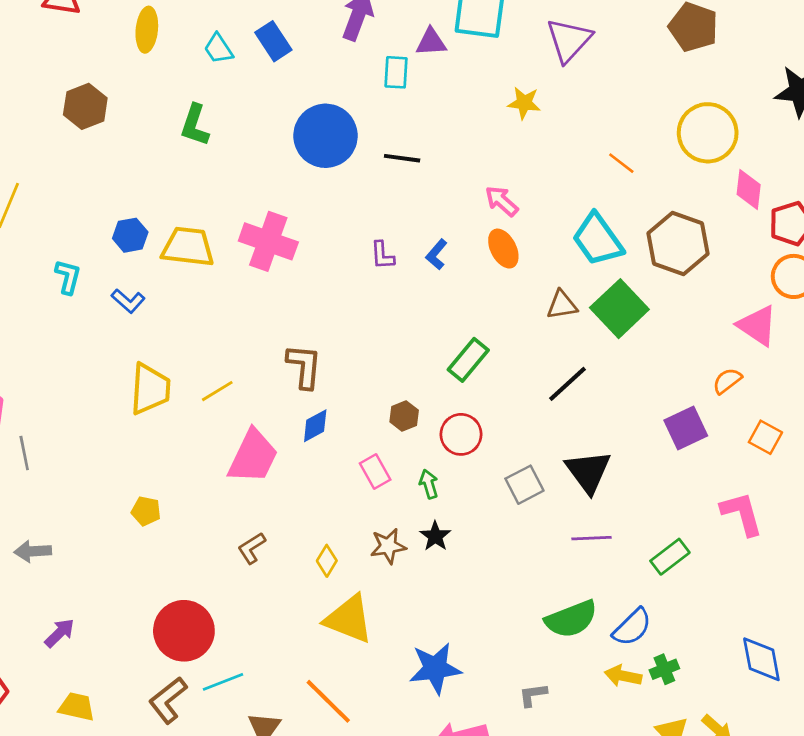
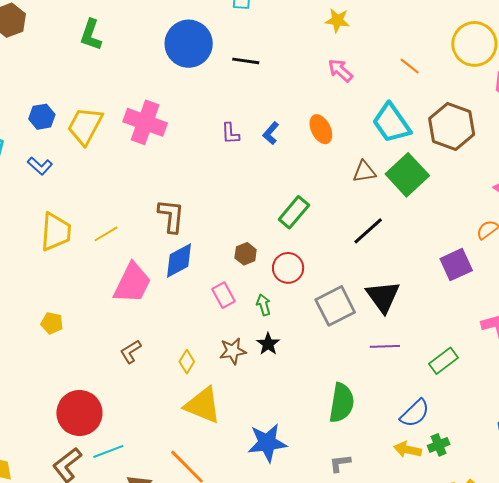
pink arrow: (502, 201) -> (340, 70), moved
yellow trapezoid: (188, 247) -> (85, 126), turned -69
blue diamond: (315, 426) -> (179, 260), size x1.4
gray square: (524, 485) -> (335, 306), size x1.4
green semicircle: (571, 619) -> (342, 403), moved, turned -60

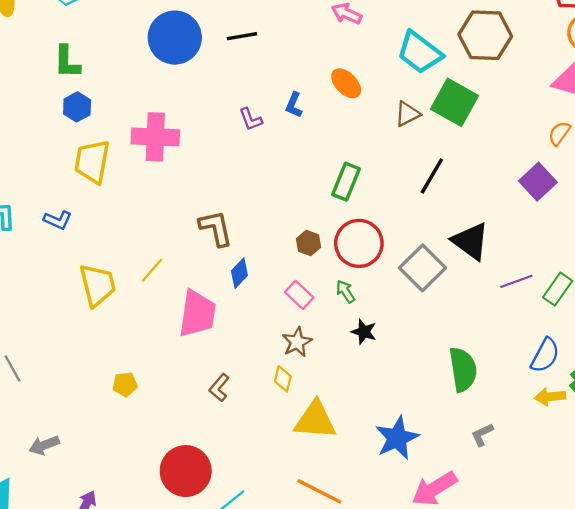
blue hexagon: (42, 117) -> (77, 107), moved
blue diamond: (179, 260) -> (239, 273), size x0.7
red circle: (288, 268) -> (359, 243), size x1.4
purple line: (385, 346) -> (516, 281), moved
brown star: (233, 351) -> (297, 342), moved

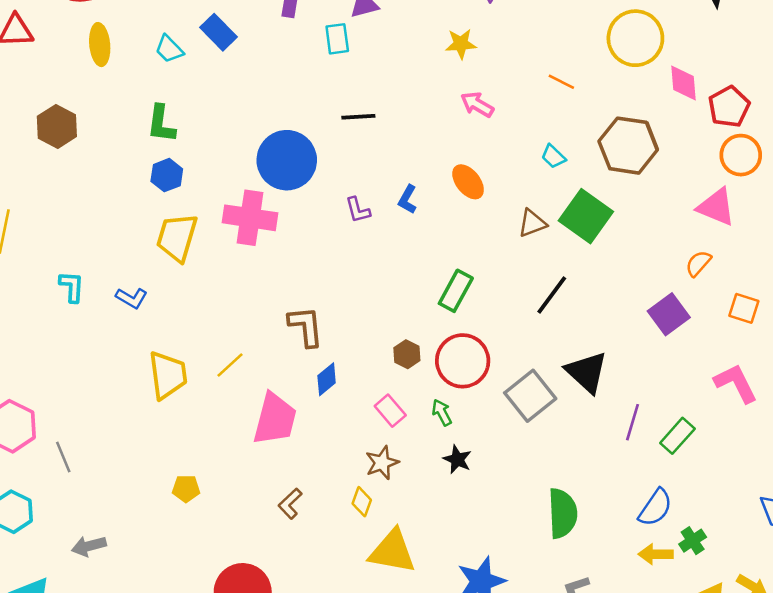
blue circle: (175, 38) -> (287, 160), moved
cyan trapezoid: (420, 52) -> (553, 156), size x0.5
purple line: (516, 281) -> (633, 422), turned -60

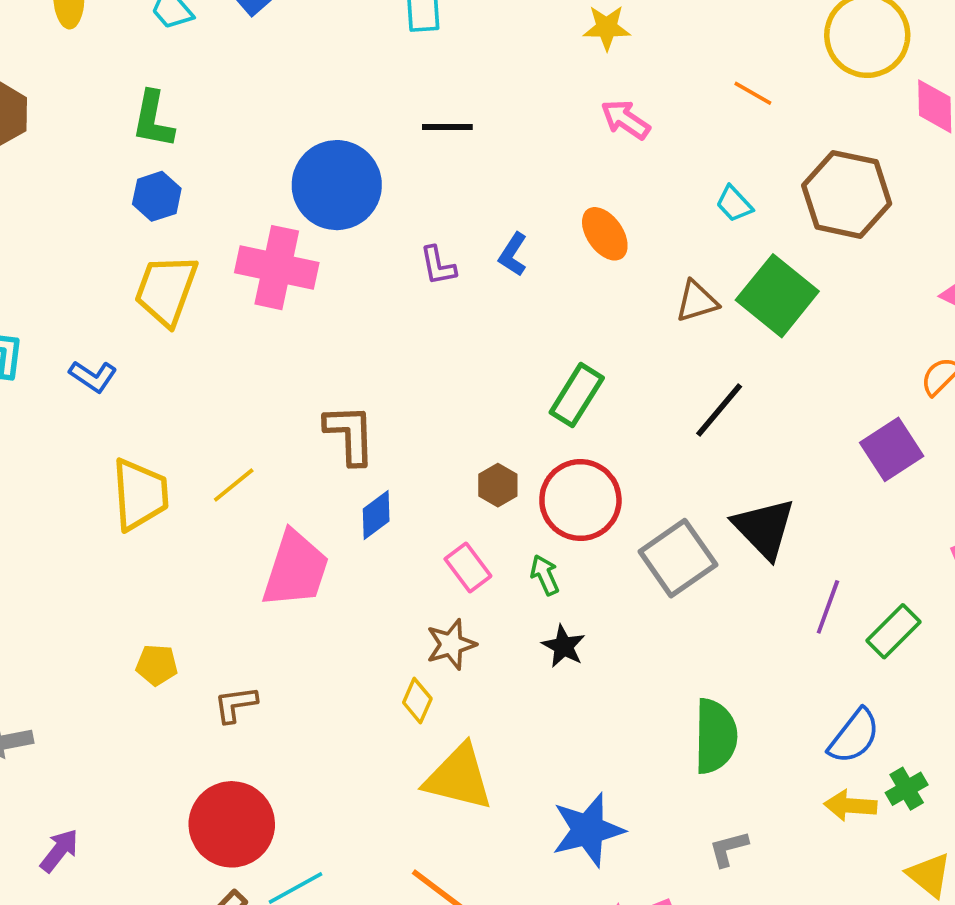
brown L-shape: (290, 504) -> (236, 704), moved, turned 32

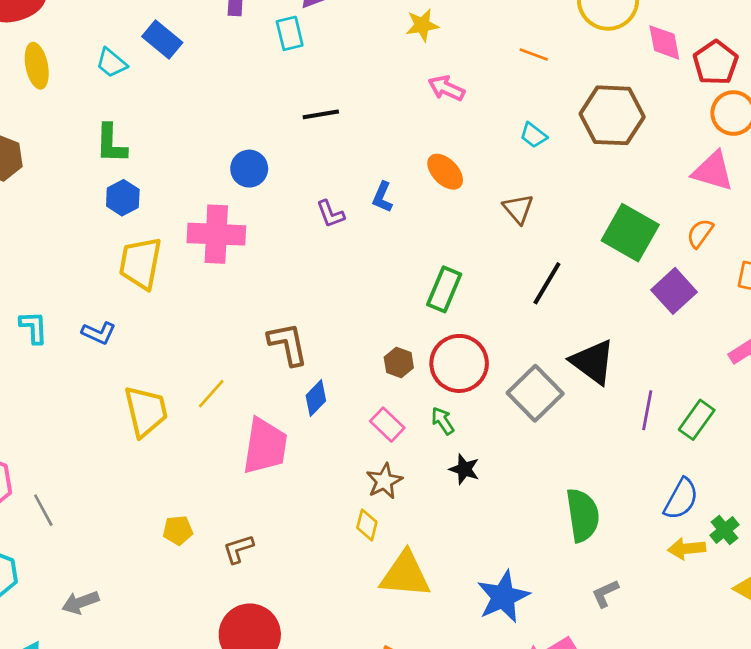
blue circle: (337, 185) -> (249, 169), size x0.6
green square: (777, 296) -> (630, 233), moved
brown triangle: (697, 301) -> (518, 209), turned -44

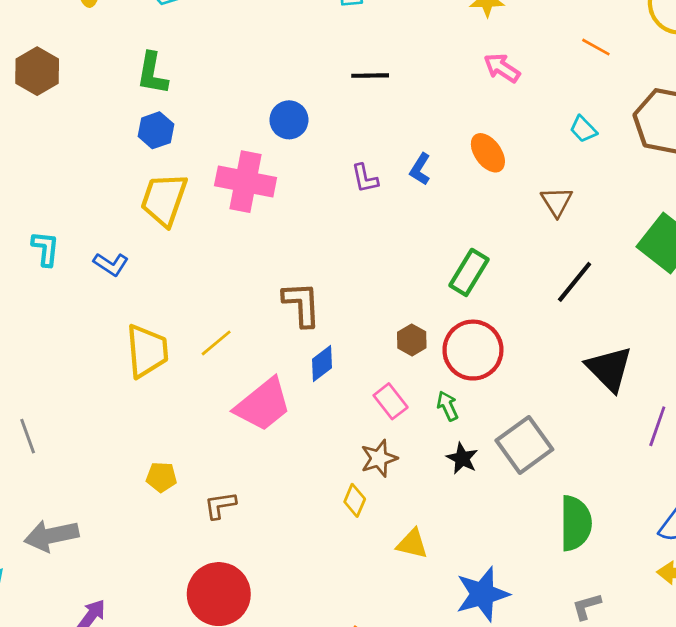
gray square: (535, 393) -> (524, 445), moved
pink trapezoid: (265, 446) -> (263, 405), turned 34
yellow triangle: (405, 575) -> (412, 544), moved, size x0.6
gray arrow: (80, 602) -> (51, 536), size x1.4

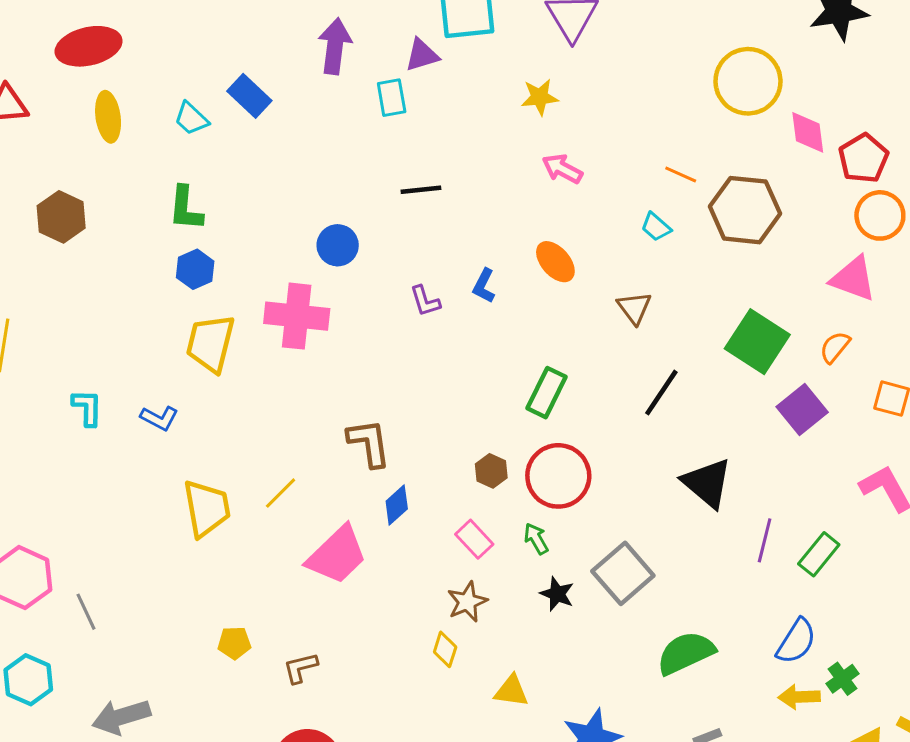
orange line: (596, 47) -> (681, 174), moved
green semicircle: (576, 523) -> (686, 653), turned -110

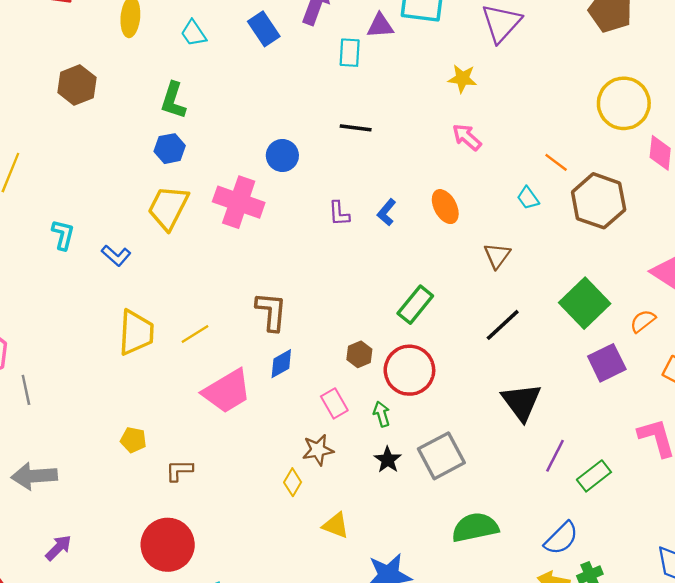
blue rectangle: (249, 96) -> (264, 29), moved

